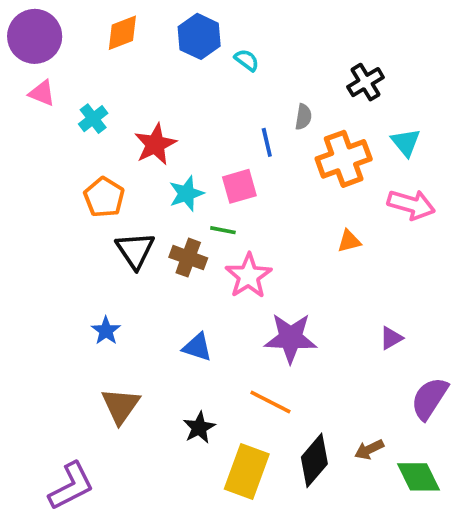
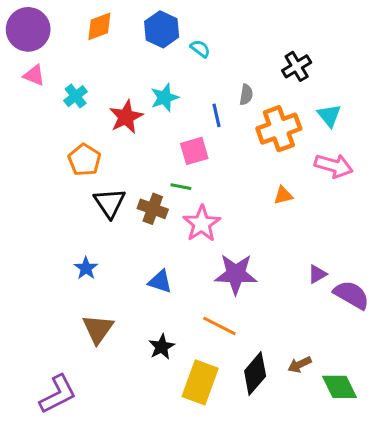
cyan star: (186, 194) -> (165, 98), moved
purple semicircle: (429, 398) -> (351, 295), moved, turned 87

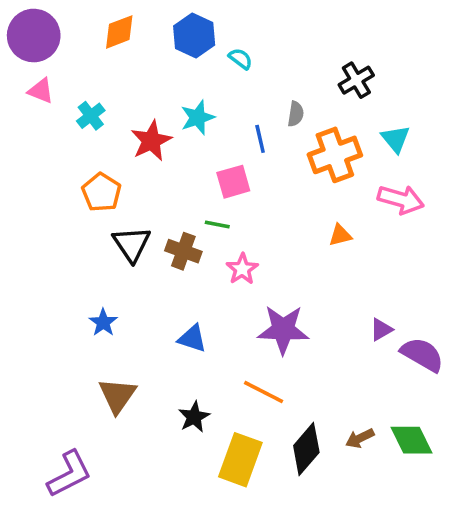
pink star: (202, 224) -> (242, 269), size x0.7
green diamond: (340, 387) -> (412, 440), moved

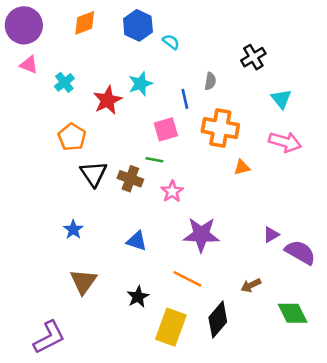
orange cross: (335, 155) -> (220, 128), moved, turned 30
brown arrow: (360, 438) -> (251, 285), moved

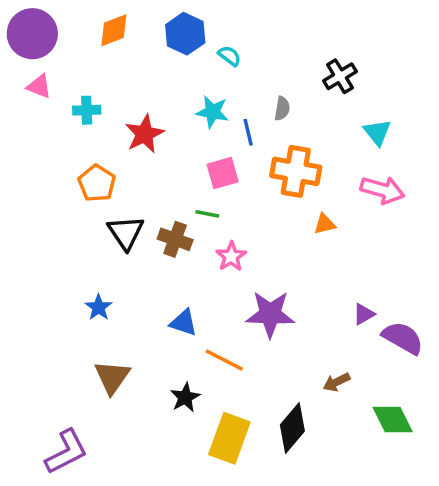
cyan cross: (64, 82) -> (87, 110), turned 36
cyan star: (140, 84) -> (212, 112), moved, turned 30
orange line: (187, 279) -> (224, 360), moved

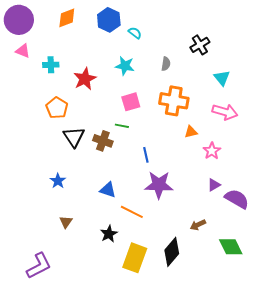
blue line: (248, 132) -> (146, 155), moved
pink star: (231, 256) -> (212, 151), moved
brown triangle: (112, 377) -> (66, 222), size x0.6

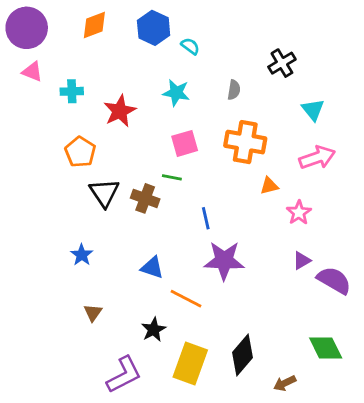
pink arrow: (225, 112) -> (317, 158), turned -35
brown arrow: (198, 225) -> (285, 383), moved
purple L-shape: (39, 266) -> (124, 375), moved

